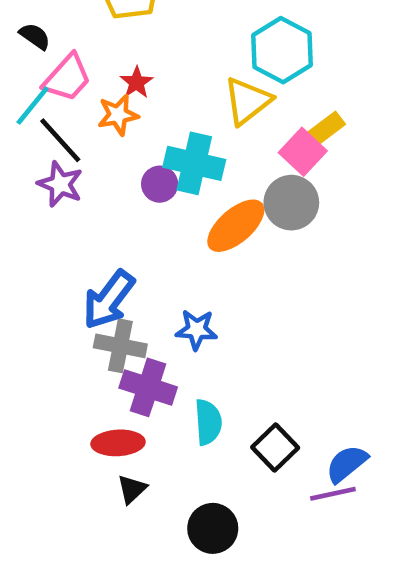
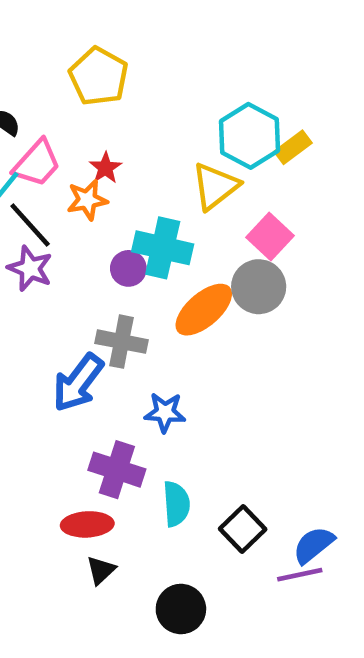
yellow rectangle: (326, 129) -> (293, 147), moved
gray cross: (120, 346) -> (121, 342), moved

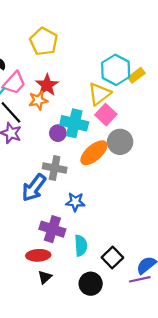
red star: (105, 168) -> (47, 85), size x1.5
pink square: (270, 236) -> (106, 115), moved
black circle: (181, 609) -> (91, 284), moved

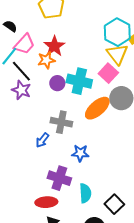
yellow triangle: (99, 94) -> (117, 54), moved, turned -30
purple circle: (58, 133) -> (57, 83), moved
blue arrow: (34, 188) -> (42, 140), size x0.6

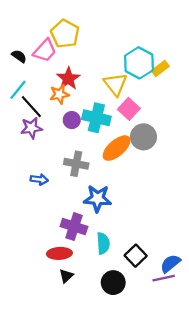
pink trapezoid: (24, 44) -> (45, 51), moved
yellow triangle: (117, 54) -> (115, 84), moved
purple star: (21, 90) -> (31, 128), turned -30
blue arrow: (42, 140) -> (39, 179), moved, turned -119
blue star: (80, 153) -> (98, 199), size x1.4

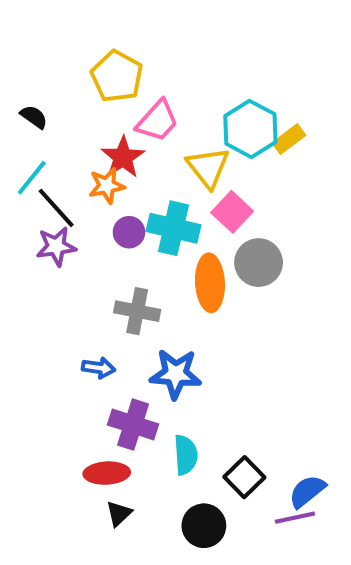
pink trapezoid: (45, 51) -> (157, 121), moved
orange ellipse: (117, 148) -> (210, 283), turned -52
blue arrow: (39, 179) -> (99, 368), moved

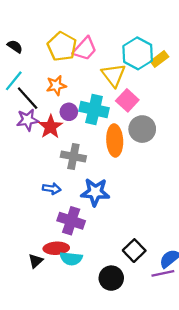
yellow pentagon: (117, 76) -> (62, 46), moved
red star: (123, 157) -> (50, 127), moved
cyan semicircle: (186, 455) -> (71, 259), moved, turned 100
black triangle: (119, 514) -> (36, 261), moved

